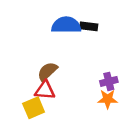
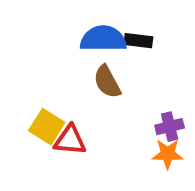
brown semicircle: (47, 71) -> (107, 82), moved, turned -75
yellow square: (34, 108) -> (47, 127), moved, turned -35

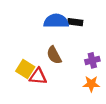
brown semicircle: (107, 82) -> (54, 55), moved
purple cross: (170, 127) -> (92, 60), moved

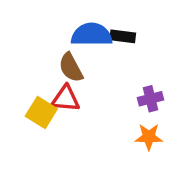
brown semicircle: (54, 55) -> (71, 68), moved
red triangle: (38, 76) -> (66, 99), moved

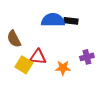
brown semicircle: (71, 68) -> (14, 39), moved
orange star: (149, 137) -> (63, 68), moved

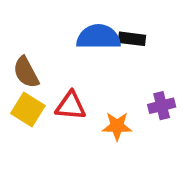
yellow square: (24, 65) -> (28, 109), moved

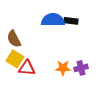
red triangle: (71, 106) -> (27, 68), moved
purple cross: (162, 106) -> (81, 68), moved

